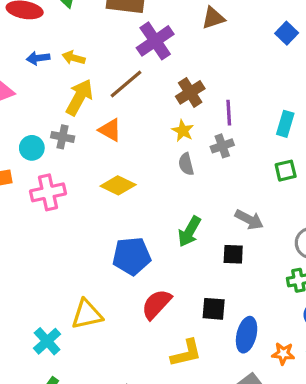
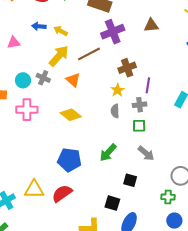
green square: (286, 171) -> (139, 126), moved
black square: (233, 254) -> (130, 180), moved
red semicircle: (156, 304) -> (62, 193), moved

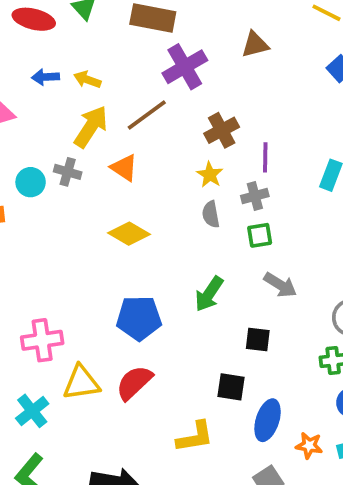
pink cross: (27, 110) -> (42, 340), moved

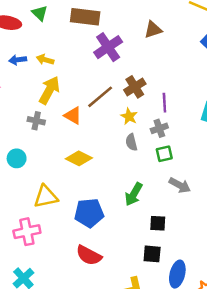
brown line: (147, 115) -> (100, 97), moved
cyan circle: (31, 182) -> (17, 158), moved
black square: (258, 340) -> (158, 223), moved
yellow triangle: (81, 383) -> (46, 197), moved
red semicircle: (134, 383) -> (89, 255), turned -105

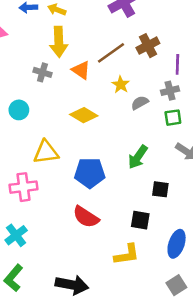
yellow arrow: (49, 90) -> (59, 42), turned 144
yellow star: (129, 116) -> (121, 85), moved
gray semicircle: (131, 142) -> (140, 103), turned 70
black square: (152, 254) -> (140, 220), moved

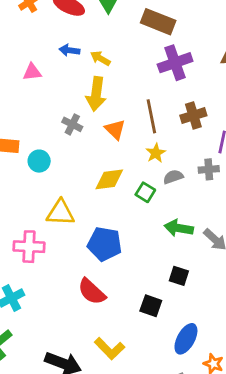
brown line: (111, 53) -> (151, 116), turned -76
yellow diamond: (84, 115) -> (109, 179), turned -48
green square: (173, 118) -> (145, 192), moved, turned 30
green arrow: (138, 157) -> (179, 228), moved, turned 55
yellow L-shape: (127, 254) -> (110, 349), moved, turned 44

